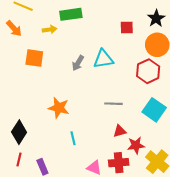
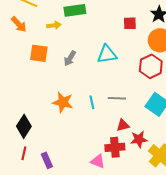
gray arrow: (78, 63) -> (70, 58), moved
cyan line: (73, 138) -> (92, 102), moved
red cross: (119, 163) -> (115, 147), moved

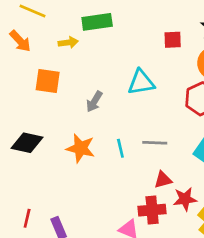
gray arrow: (70, 58) -> (94, 102), moved
black diamond: (24, 126) -> (27, 143), moved, turned 70

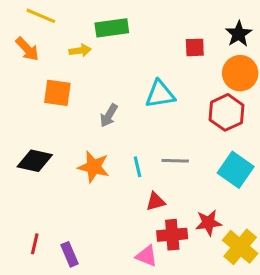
red triangle: (163, 180) -> (156, 202), moved

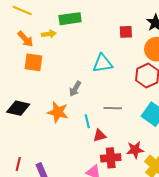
orange arrow: (27, 49) -> (25, 39), moved
gray arrow: (109, 115) -> (75, 89), moved
cyan line: (137, 167) -> (87, 121), moved

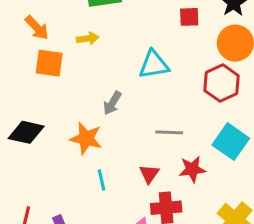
yellow arrow: (49, 34) -> (88, 38), moved
cyan line: (87, 121) -> (101, 180), moved
red triangle: (100, 136) -> (149, 174), turned -40
red star: (135, 150) -> (192, 169), moved

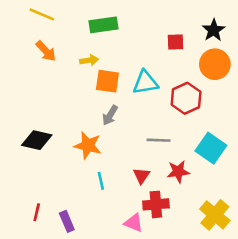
orange square: (49, 63) -> (107, 81), moved
red hexagon: (222, 83) -> (186, 98), moved

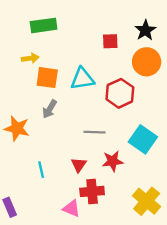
orange star: (88, 145) -> (17, 128), moved

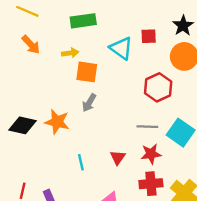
cyan triangle: (82, 79) -> (121, 48), moved, turned 45
gray line: (94, 132) -> (147, 127), moved
red cross: (92, 191) -> (151, 184), moved

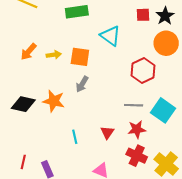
red square: (149, 36) -> (143, 15), moved
orange arrow: (31, 45) -> (28, 52), moved, turned 84
yellow arrow: (70, 53) -> (54, 55), moved
red cross: (151, 184) -> (137, 156), turned 30

